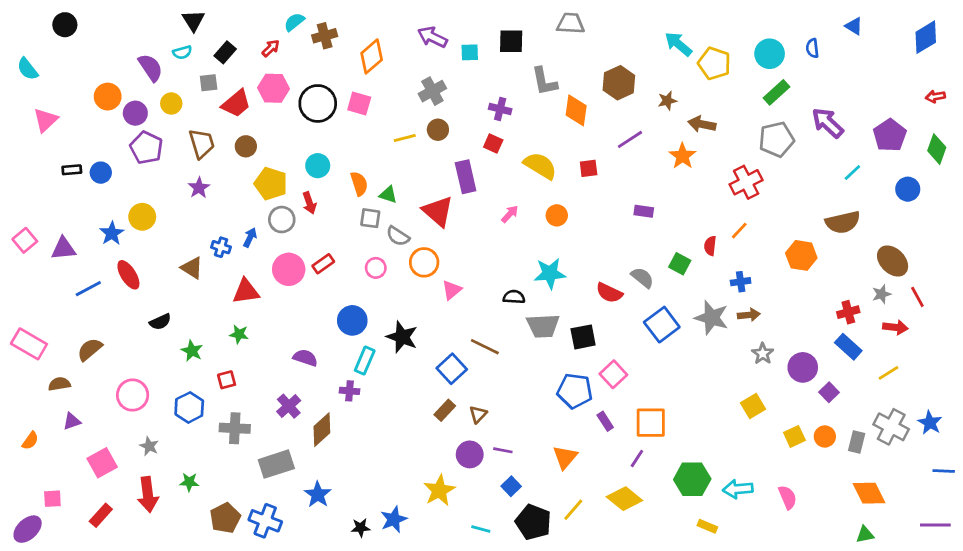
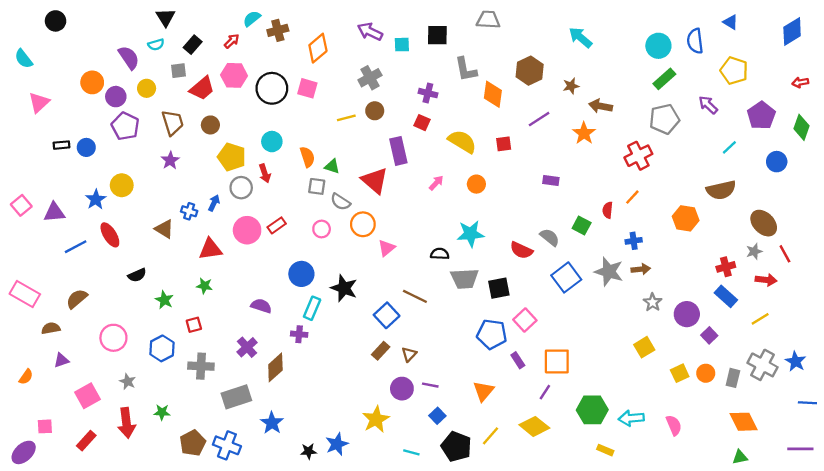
blue semicircle: (812, 48) -> (695, 41), size x1.5
yellow pentagon: (714, 63) -> (734, 71), moved
purple arrow: (828, 123) -> (708, 105), size x0.7

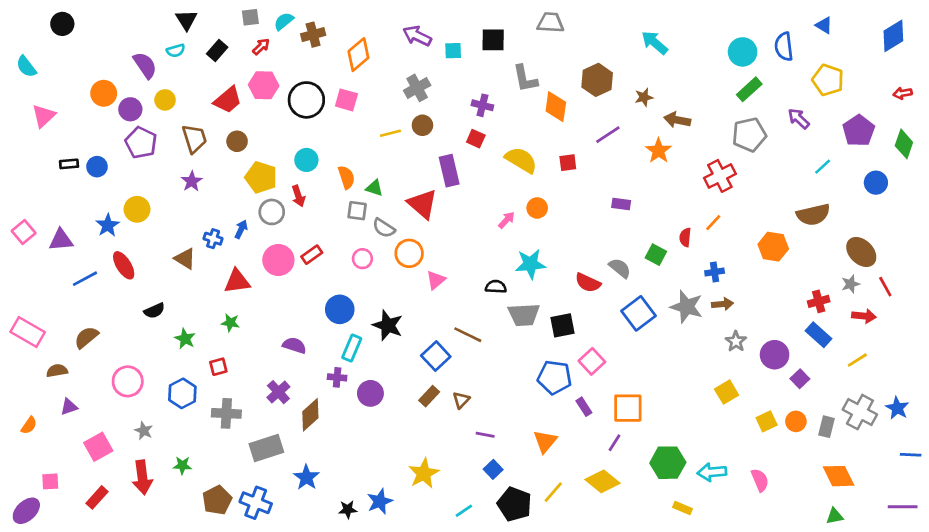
gray square: (178, 71) -> (250, 17), moved
pink arrow: (436, 183) -> (506, 220), moved
purple circle: (402, 389) -> (370, 393), moved
cyan line: (411, 452) -> (464, 511), turned -49

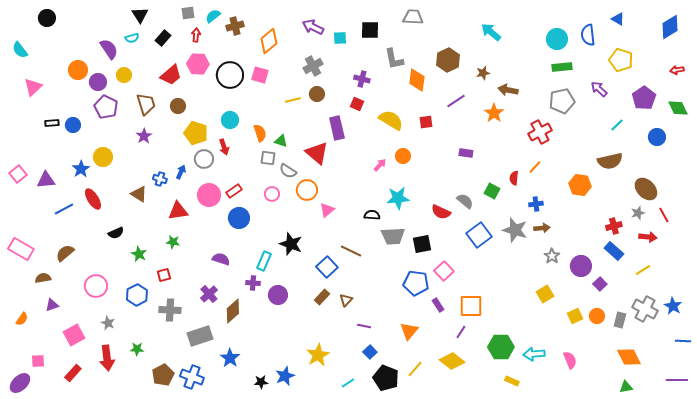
red arrow: (261, 47) -> (196, 35), turned -40
green rectangle: (749, 89) -> (562, 67), turned 36
green diamond: (904, 144) -> (678, 108), turned -45
blue circle: (340, 309) -> (239, 218), moved

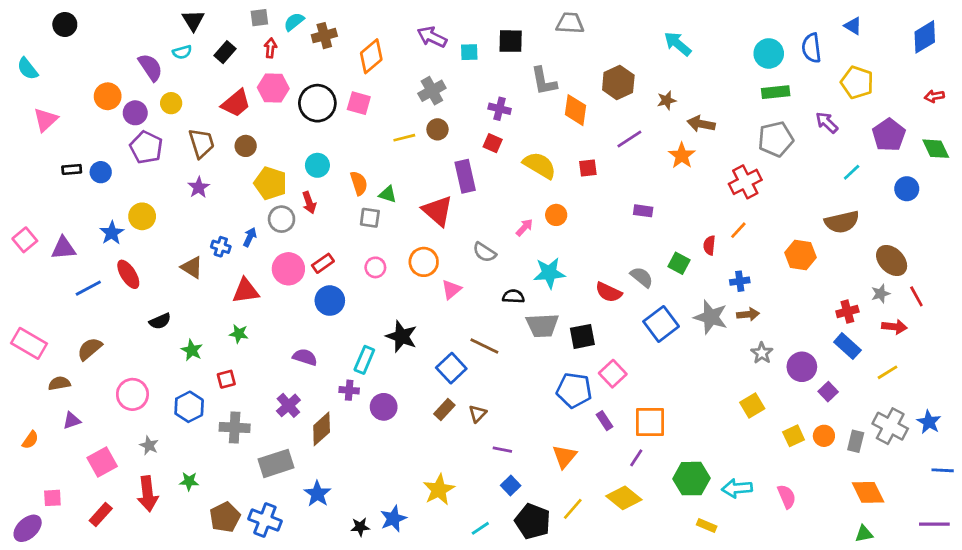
gray semicircle: (288, 171) -> (484, 252), moved

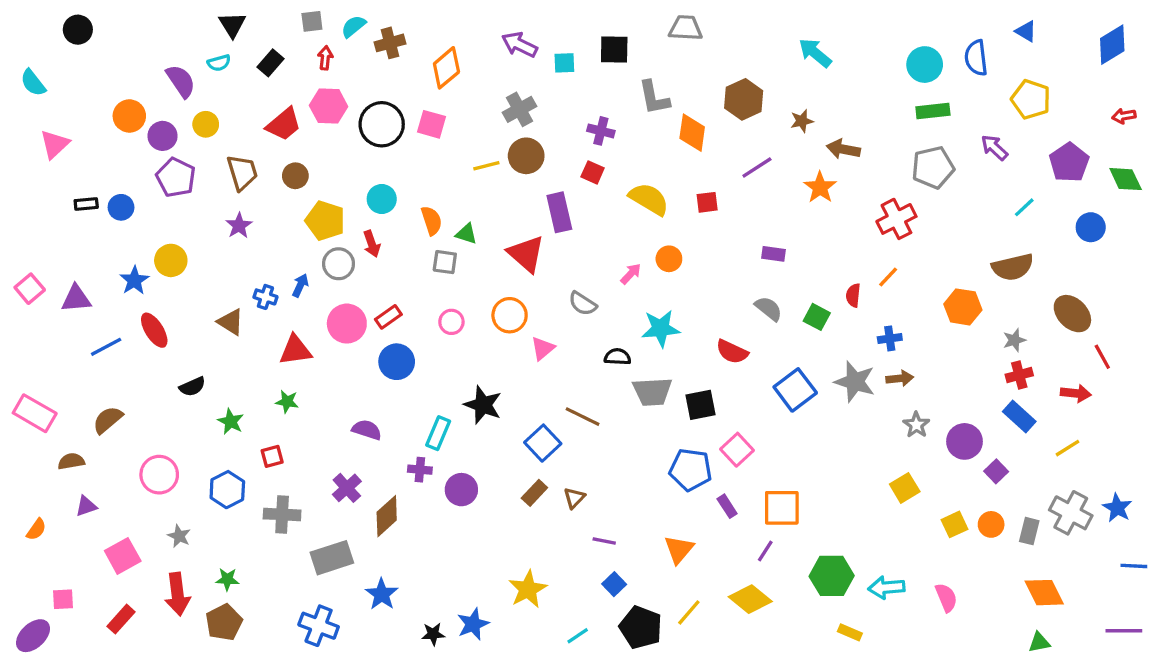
brown circle: (437, 129) -> (526, 156), size x1.4
gray semicircle: (642, 277) -> (769, 309), moved
gray star: (881, 294) -> (1014, 340), moved
brown pentagon: (225, 517) -> (224, 622), moved

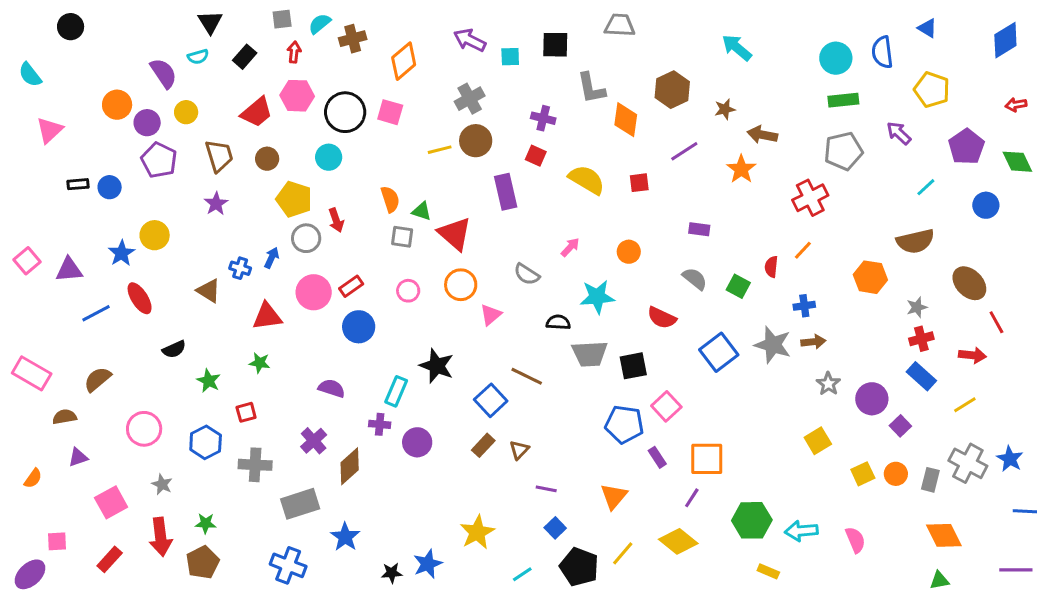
cyan circle: (382, 199) -> (329, 157), moved
red triangle: (526, 254) -> (455, 234), moved
orange circle: (669, 259) -> (629, 252), moved

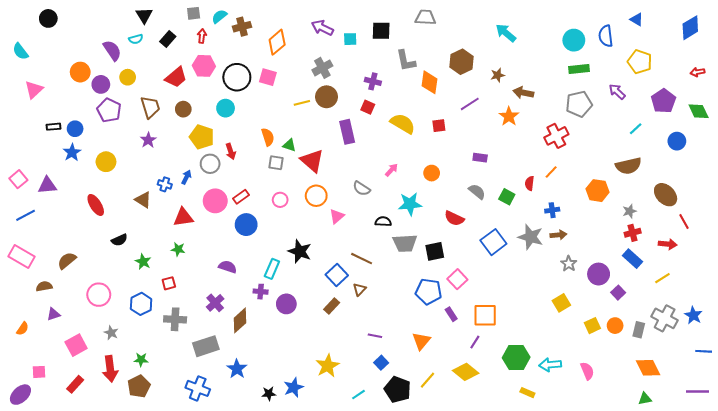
blue star: (122, 253) -> (72, 152), moved
blue line: (96, 313) -> (26, 215), moved
brown triangle: (519, 450) -> (359, 289), moved

